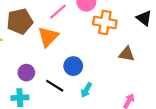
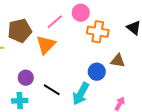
blue circle: (73, 66) -> (97, 72), moved
cyan arrow: (86, 90) -> (81, 94), size x1.6

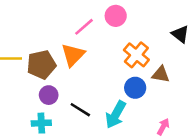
brown pentagon: (20, 31) -> (41, 65), moved
orange cross: (98, 32) -> (136, 55), moved, turned 30

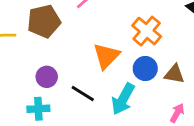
orange triangle: (73, 55) -> (106, 56), moved
brown pentagon: (41, 65) -> (44, 21), moved
brown triangle: (161, 74) -> (174, 74), moved

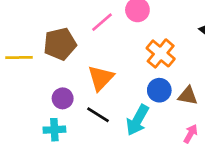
orange triangle: (106, 56) -> (101, 78), moved

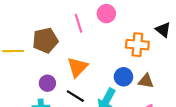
pink line: (102, 22) -> (78, 23), turned -66
orange cross: (161, 53) -> (137, 45), moved, turned -35

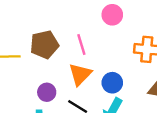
pink line: (78, 23) -> (81, 45), moved
blue circle: (123, 77) -> (112, 83), moved

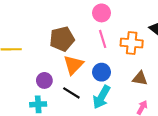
brown pentagon: (44, 45) -> (62, 39), moved
pink line: (81, 45) -> (103, 39), moved

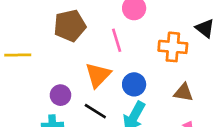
brown pentagon: (62, 39) -> (70, 26), moved
pink line: (103, 39) -> (117, 40), moved

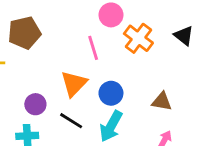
brown pentagon: (70, 26) -> (24, 33), moved
orange cross: (173, 47) -> (138, 38), moved, turned 32

